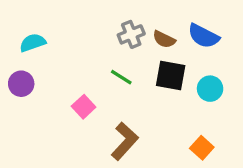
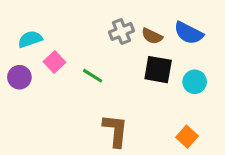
green line: (121, 77) -> (93, 76), moved
pink square: (84, 107) -> (54, 62), moved
brown L-shape: (125, 141) -> (115, 131), turned -36

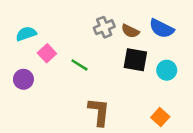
purple circle: (19, 77) -> (23, 79), moved

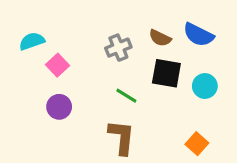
gray cross: (104, 27) -> (118, 48), moved
green line: (79, 65) -> (126, 96), moved
purple circle: (23, 79) -> (59, 107), moved

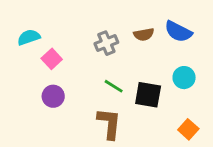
brown semicircle: (160, 38) -> (144, 34), turned -36
black square: (166, 73) -> (148, 95), moved
orange square: (197, 144) -> (188, 129), moved

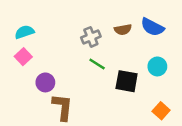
pink square: (52, 59) -> (23, 57), moved
green line: (114, 86) -> (97, 64), moved
brown L-shape: (109, 124) -> (63, 107), moved

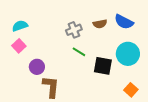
cyan circle: (157, 66) -> (128, 54), size x1.5

